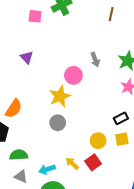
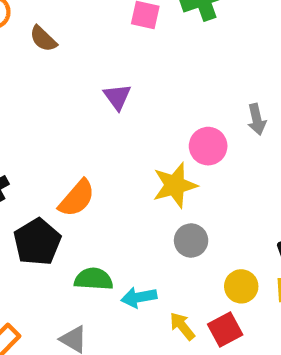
gray circle: (58, 123) -> (191, 241), moved
green semicircle: (19, 155) -> (94, 279), moved
cyan arrow: (47, 169) -> (139, 297), moved

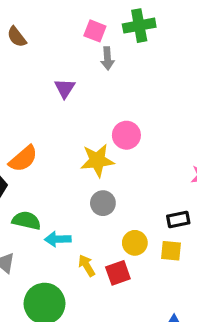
gray arrow: (257, 119) -> (107, 58), moved

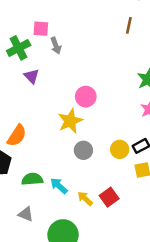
green cross: (139, 26) -> (19, 48), moved
cyan arrow: (58, 239) -> (59, 186), turned 60
yellow circle: (135, 243) -> (120, 149), moved

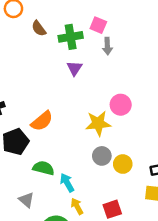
yellow circle: (120, 149) -> (123, 164), moved
yellow arrow: (85, 199) -> (77, 206), moved

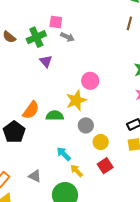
gray arrow: (107, 46) -> (67, 37), turned -48
yellow circle: (123, 164) -> (101, 142), moved
green semicircle: (43, 168) -> (55, 116), moved

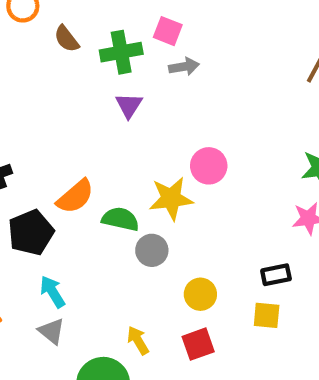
gray arrow: (67, 37) -> (184, 67), turned -48
gray circle: (86, 125) -> (152, 250), moved
cyan arrow: (64, 154) -> (52, 292), moved

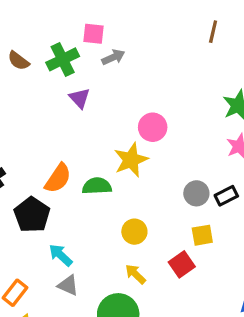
gray circle: (152, 250) -> (196, 193), moved
yellow circle: (200, 294) -> (134, 232), moved
yellow square: (267, 315) -> (202, 235), moved

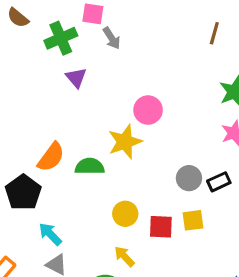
brown line: (213, 32) -> (214, 33), moved
gray arrow: (113, 57) -> (112, 38), turned 80
brown semicircle: (18, 61) -> (18, 18), moved
red square: (182, 264) -> (161, 227), moved, turned 35

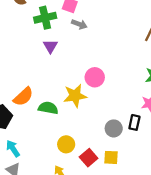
gray arrow: (112, 38) -> (79, 24), turned -48
black rectangle: (219, 182) -> (134, 122), moved, turned -64
red square: (161, 227) -> (89, 158), turned 36

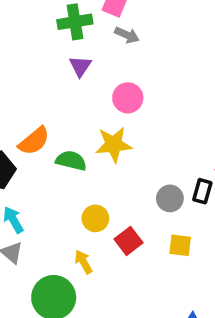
pink circle: (95, 77) -> (128, 98), moved
yellow square: (111, 157) -> (180, 245), moved

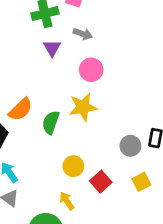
gray arrow: (127, 35) -> (83, 34), moved
green semicircle: (71, 161) -> (51, 122), turned -80
yellow square: (180, 245) -> (141, 182), turned -30

